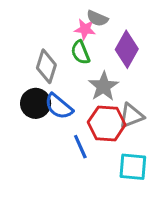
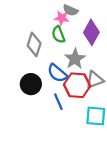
black circle: (36, 103) -> (31, 84), moved
blue semicircle: (59, 106) -> (57, 73), moved

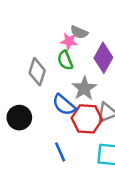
black circle: (31, 84) -> (19, 118), moved
blue line: (58, 102) -> (60, 152), moved

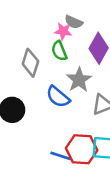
red hexagon: (87, 119) -> (82, 149), moved
blue line: (60, 152) -> (61, 156), moved, turned -48

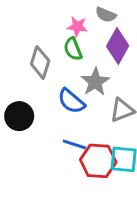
gray semicircle: (74, 22) -> (106, 15), moved
blue line: (61, 156) -> (74, 144), moved

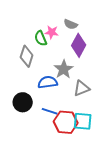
green semicircle: (73, 49) -> (41, 38), moved
blue semicircle: (71, 101) -> (48, 82), turned 132
black circle: (19, 116) -> (23, 102), moved

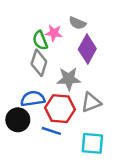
gray diamond: (27, 56) -> (39, 63), moved
gray star: (64, 69) -> (69, 79), turned 30
blue semicircle: (48, 82) -> (33, 99), moved
red hexagon: (66, 122) -> (60, 109), moved

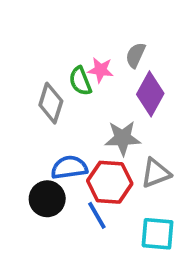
gray semicircle: (77, 23) -> (135, 55), turned 91
gray diamond: (39, 63) -> (51, 103), moved
blue line: (51, 131) -> (97, 215), turned 42

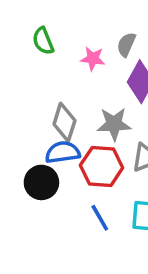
green semicircle: (80, 81) -> (43, 41), moved
gray diamond: (51, 103) -> (64, 122), moved
blue line: (97, 215) -> (100, 218), moved

